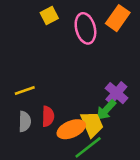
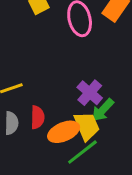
purple cross: (116, 93) -> (90, 93), moved

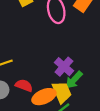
red semicircle: (38, 117) -> (24, 85), turned -70

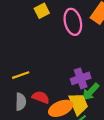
purple cross: (64, 67) -> (81, 78), turned 30

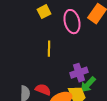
yellow line: (21, 75) -> (49, 49), moved, turned -70

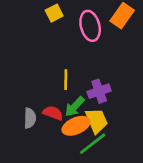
yellow line: (49, 49) -> (66, 80), moved
green arrow: (88, 85) -> (75, 107), moved

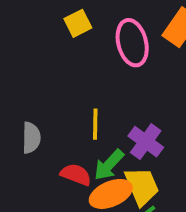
purple cross: (99, 91) -> (146, 142), turned -35
gray semicircle: (30, 118) -> (31, 138), moved

